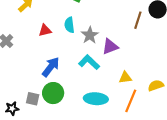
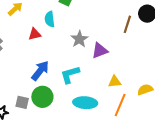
cyan semicircle: (69, 25) -> (50, 19), moved
cyan L-shape: (89, 62) -> (70, 75), moved, turned -60

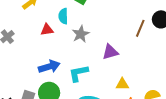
gray star: (79, 39) -> (81, 34), moved
blue arrow: (40, 71) -> (49, 67), turned 30

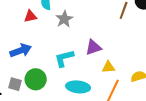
purple triangle: (110, 52) -> (93, 47), moved
blue arrow: (49, 67) -> (21, 51), moved

